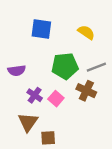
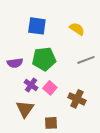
green pentagon: (65, 66) -> (44, 59), moved
brown cross: (86, 91) -> (77, 99), moved
brown square: (48, 138) -> (51, 123), moved

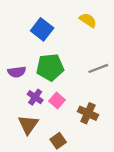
blue square: (37, 26) -> (42, 29), turned 30
yellow semicircle: (77, 29) -> (88, 20), moved
brown square: (51, 123) -> (58, 141), turned -32

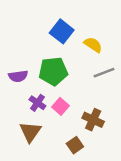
yellow semicircle: (88, 20) -> (93, 45), moved
blue square: (42, 29) -> (62, 31), moved
brown square: (58, 141) -> (75, 145), moved

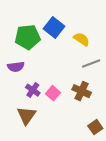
green pentagon: (53, 71) -> (28, 37), moved
brown cross: (93, 120) -> (82, 91), moved
brown square: (75, 145) -> (95, 127), moved

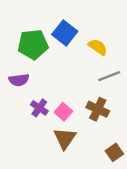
brown triangle: (26, 115) -> (65, 138), moved

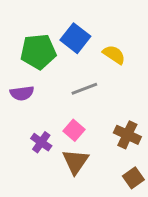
gray line: (109, 76) -> (84, 89), moved
purple cross: (39, 108) -> (41, 142), moved
brown cross: (98, 109) -> (127, 135), moved

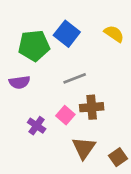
yellow semicircle: (114, 55) -> (114, 34), moved
brown cross: (127, 135) -> (92, 107), moved, turned -30
brown triangle: (75, 162) -> (84, 148), moved

